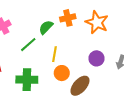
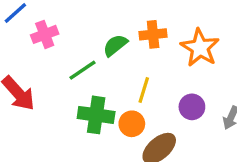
yellow line: (54, 54) -> (144, 90), moved
green cross: (27, 80) -> (96, 115), moved

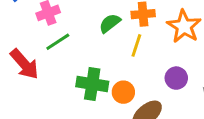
green line: (83, 70) -> (58, 42), moved
yellow line: (144, 90) -> (136, 45), moved

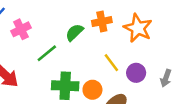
green line: (58, 42) -> (47, 53), moved
yellow line: (136, 45) -> (111, 63), moved, turned -48

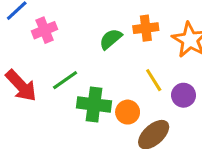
green line: (47, 53) -> (65, 80), moved

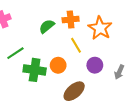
yellow line: (154, 80) -> (76, 45), moved
orange circle: (128, 112) -> (58, 65), moved

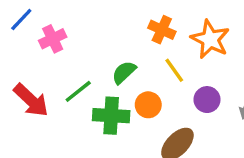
orange cross: (71, 19) -> (162, 30), turned 35
green semicircle: (47, 26) -> (124, 72), moved

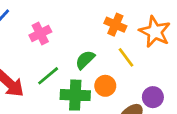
pink cross: (53, 39) -> (40, 33), moved
purple circle: (207, 100) -> (153, 97), moved

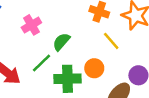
green semicircle: (85, 60) -> (61, 42), moved

